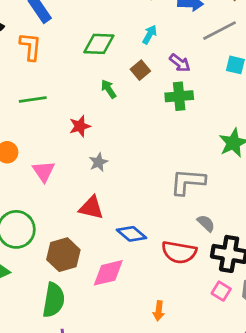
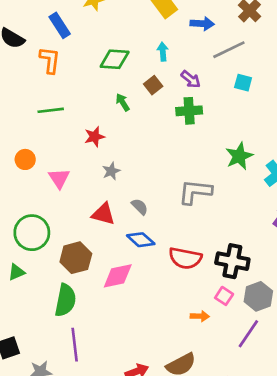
cyan arrow: (150, 35) -> (163, 52), turned -36
gray semicircle: (206, 223) -> (140, 207), moved
orange arrow: (159, 311) -> (200, 316), moved, turned -96

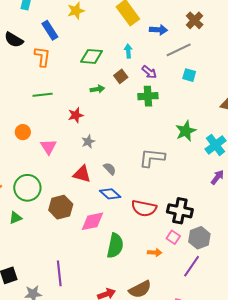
green arrow: (123, 102) -> (97, 89), turned 112
green semicircle: (65, 300) -> (115, 246), moved

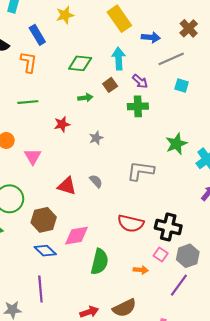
cyan arrow: (128, 51) -> (119, 59), size x1.5
gray star: (88, 142) -> (96, 138), moved
blue diamond: (110, 194) -> (45, 251), moved

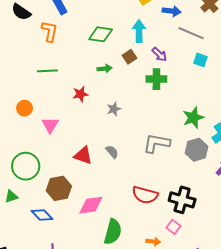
gray line: (171, 59) -> (191, 33), turned 45
blue diamond: (45, 251) -> (42, 215), moved
gray hexagon: (188, 256) -> (196, 150), moved

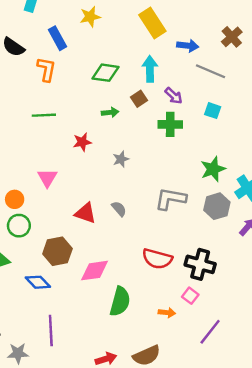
cyan square: (201, 60) -> (213, 111), moved
orange circle: (25, 108) -> (15, 199), moved
green circle: (26, 166) -> (19, 226), size x0.7

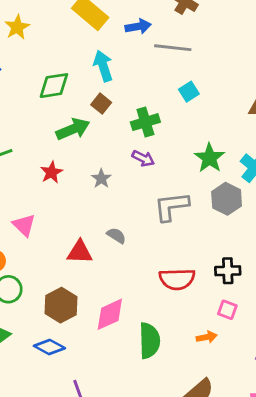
purple arrow: (174, 96) -> (143, 158), moved
cyan square: (213, 111) -> (189, 92), turned -35
green arrow: (110, 112) -> (73, 129), size x1.6
black cross: (200, 264) -> (228, 271), size x0.7

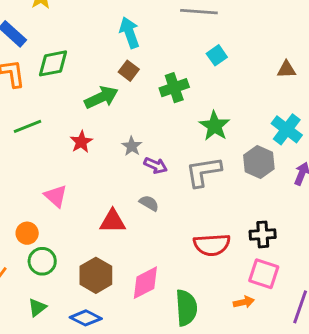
green diamond: (54, 86) -> (53, 63), moved
purple arrow: (143, 158) -> (156, 165), moved
green star: (209, 158) -> (214, 126), moved
pink square: (227, 310) -> (264, 274), size x1.5

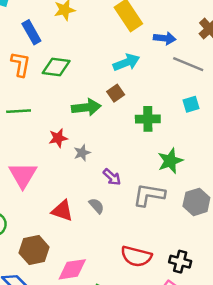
cyan arrow: (129, 33) -> (126, 62), turned 70
gray star: (132, 146) -> (82, 153), moved
pink triangle: (56, 196) -> (23, 175), size x1.4

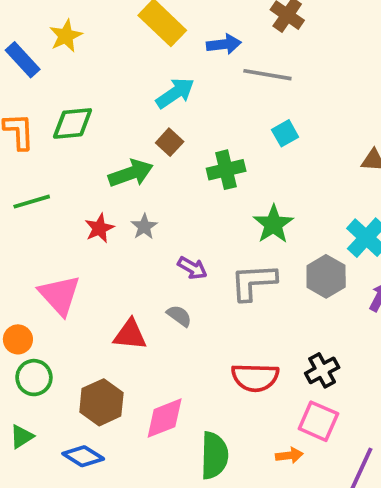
blue rectangle: (31, 32) -> (23, 60), moved
gray star: (82, 153) -> (144, 227), moved
black cross: (180, 262) -> (322, 370), turned -30

